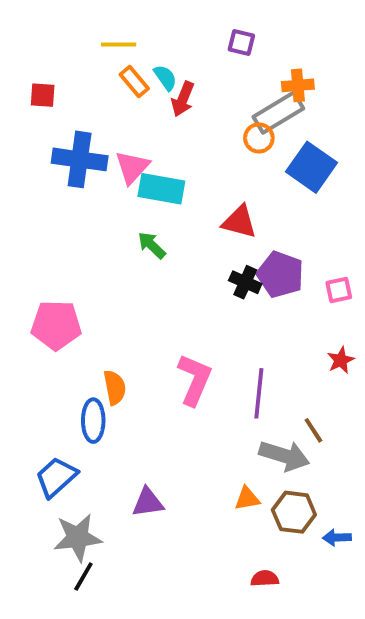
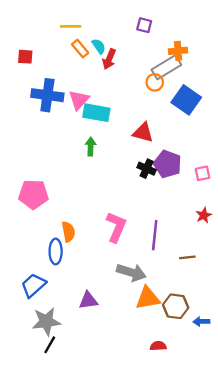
green arrow: (152, 245) -> (91, 147), turned 48
brown line: (313, 430) -> (187, 257), turned -63
gray arrow: (284, 456) -> (131, 272), moved
orange triangle: (247, 499) -> (148, 298), size x1.6

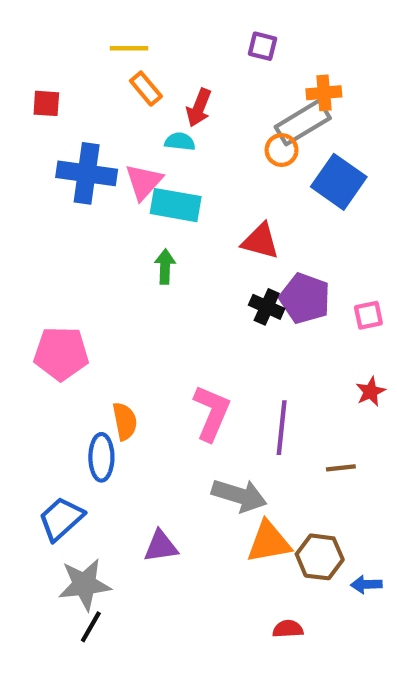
cyan semicircle: (99, 46) -> (180, 142), moved, turned -49

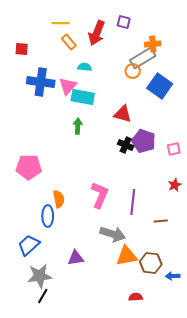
red arrow: (199, 108) -> (97, 33), moved, size x1.4

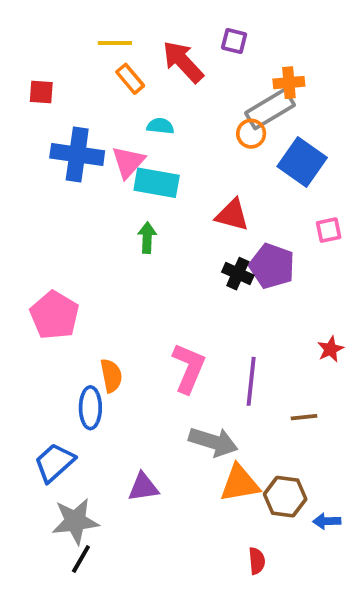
red arrow: (97, 33) -> (183, 62), turned 115
pink square: (174, 149) -> (329, 230), moved
pink pentagon: (29, 167) -> (54, 315), turned 30
red semicircle: (136, 297) -> (257, 561), turned 88

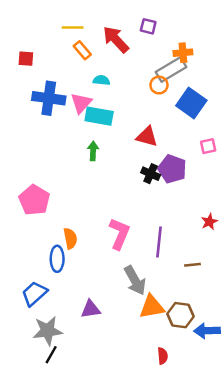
gray arrow: (213, 442) -> (135, 280), turned 44
blue arrow: (327, 521) -> (207, 331), size x1.5

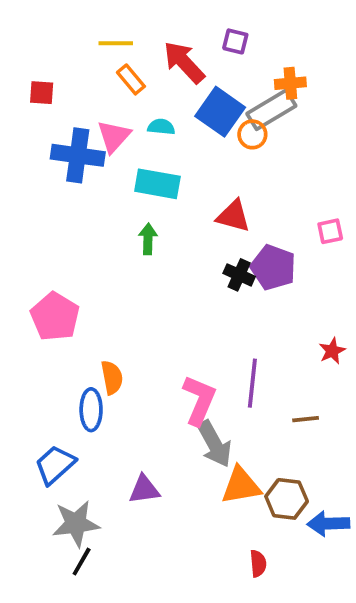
pink triangle: (81, 103) -> (114, 136), moved
blue square: (191, 103) -> (220, 112), moved
pink L-shape: (119, 234) -> (199, 400), moved

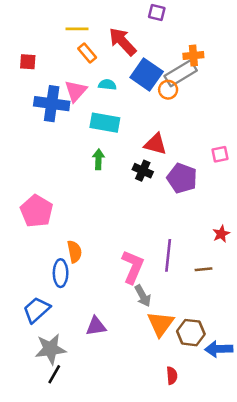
purple square: (235, 41) -> (157, 13), moved
black cross: (239, 275) -> (143, 171), moved
brown line: (306, 419) -> (203, 269), moved
gray arrow: (214, 444) -> (143, 296), size x0.7
orange triangle: (241, 486) -> (160, 324), turned -44

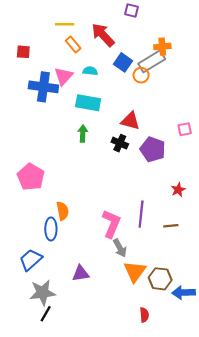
blue square: (147, 75) -> (123, 62), size x0.7
red star: (221, 234) -> (178, 190), moved

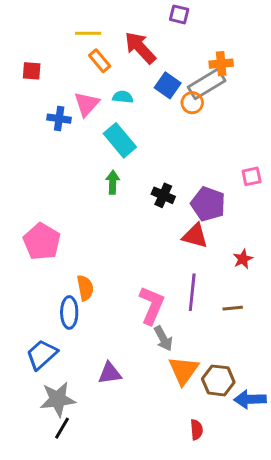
blue cross: (43, 87) -> (59, 119), size x0.6
cyan rectangle: (88, 103) -> (120, 140), turned 40
red triangle: (130, 121) -> (195, 236), moved

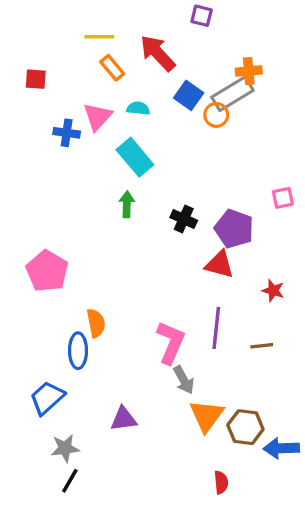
red star: (243, 259) -> (273, 291), turned -30
gray star: (58, 399) -> (65, 448), size x0.7

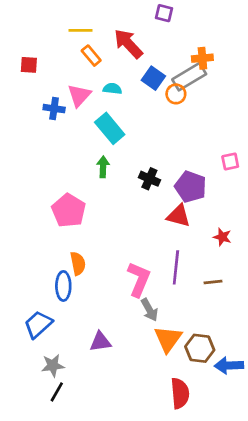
pink pentagon: (47, 271) -> (69, 210), moved
red semicircle: (221, 482) -> (180, 393), size x1.6

